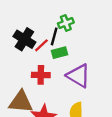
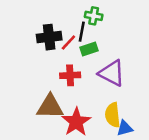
green cross: (66, 23) -> (94, 16), turned 35
black cross: (24, 39) -> (49, 37), turned -35

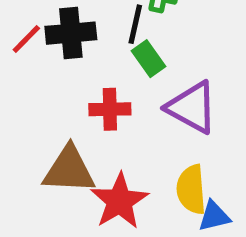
red line: (68, 42) -> (26, 39), moved
green rectangle: (89, 49) -> (148, 59), turned 72

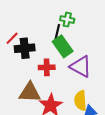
black cross: (71, 33) -> (25, 48), moved
green rectangle: (148, 59) -> (63, 46), size x1.5

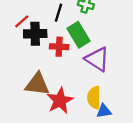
black line: (57, 32) -> (58, 13), moved
red cross: (47, 67) -> (59, 47), moved

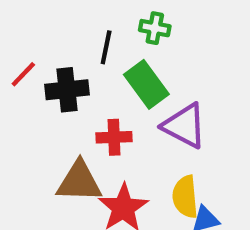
red line: (22, 21) -> (23, 74), moved
red cross: (59, 47) -> (114, 137), moved

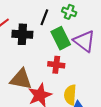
purple triangle: (184, 126) -> (84, 41), moved
red cross: (114, 137) -> (56, 65), moved

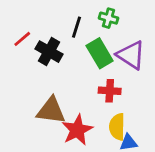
black cross: (22, 34) -> (49, 52), turned 30
red cross: (56, 65) -> (110, 91), moved

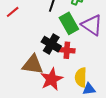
black cross: (49, 52) -> (51, 44), moved
red cross: (110, 91) -> (67, 50), moved

